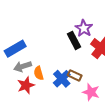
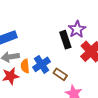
blue cross: (62, 79) -> (42, 64), moved

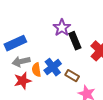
purple star: (77, 29) -> (62, 28), moved

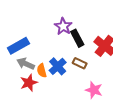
gray arrow: (21, 62) -> (26, 64), turned 42
brown rectangle: (72, 76) -> (80, 63), moved

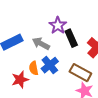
brown rectangle: (80, 63) -> (80, 73), moved, size x1.5
gray arrow: (26, 64) -> (41, 44), moved

